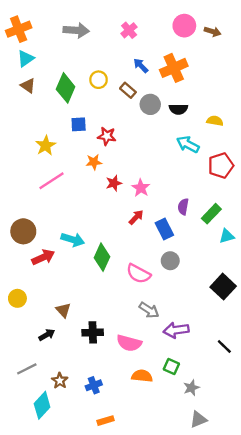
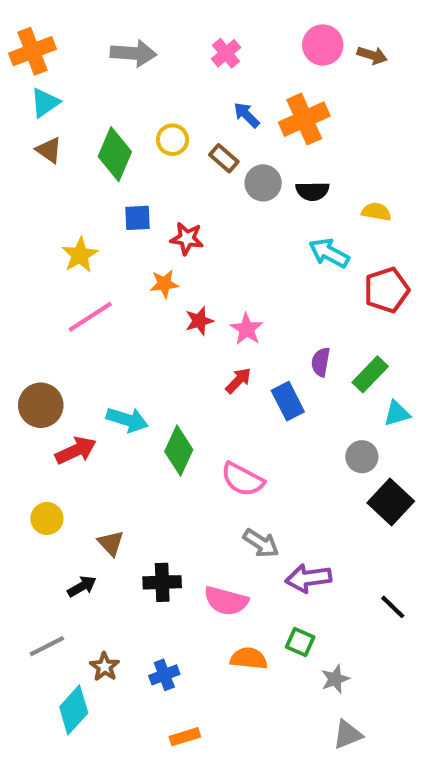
gray circle: (170, 261) -> (362, 457), moved
yellow circle: (17, 298) -> (47, 518), moved

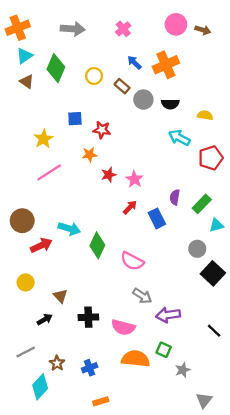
green diamond: (115, 154) -> (56, 68), moved
orange semicircle: (249, 658) -> (136, 359), size x1.4
gray triangle: (347, 735) -> (204, 400), moved, turned -30

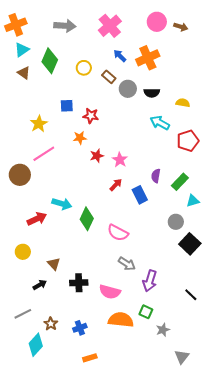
pink cross: (123, 29) -> (110, 26), size x1.6
brown circle: (22, 221) -> (20, 175), moved
purple arrow: (168, 315) -> (150, 281), turned -65

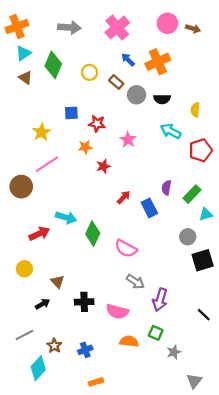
yellow semicircle: (183, 103) -> (195, 110), turned -96
pink star: (120, 160) -> (128, 140), moved
black square: (190, 244) -> (203, 260), turned 30
orange semicircle: (121, 320) -> (129, 341), size x0.7

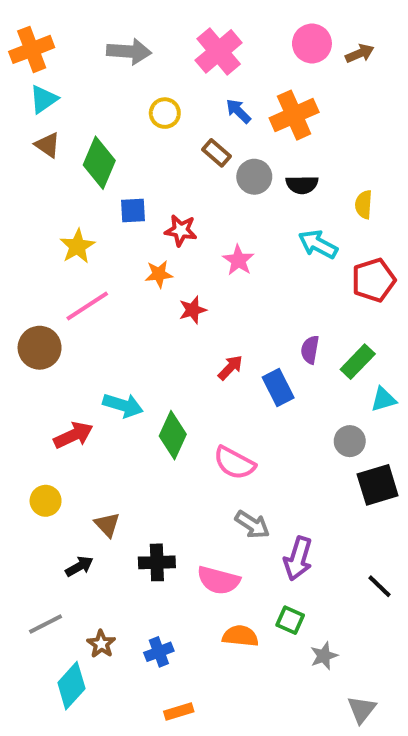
brown arrow: (193, 29) -> (360, 53), turned -40
green diamond: (53, 65) -> (99, 163), moved
yellow circle: (90, 72) -> (165, 113), moved

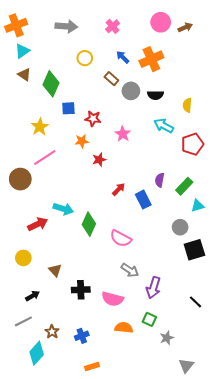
pink cross: (219, 51) -> (112, 26), size x0.6
black arrow: (79, 566) -> (33, 296), moved

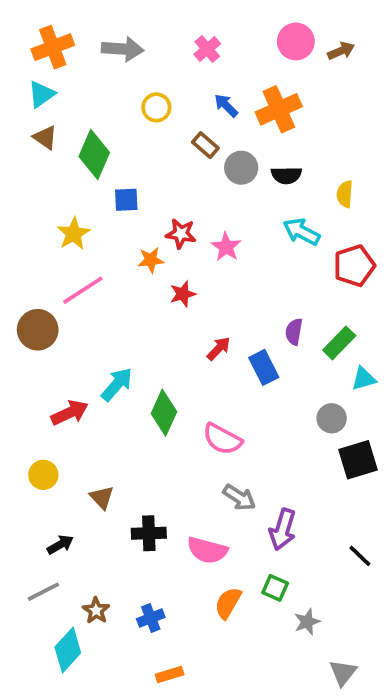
orange cross: (16, 25) -> (53, 47), moved
red star: (93, 119) -> (181, 234), moved
cyan arrow: (63, 209) -> (117, 384), turned -66
orange semicircle: (124, 328) -> (228, 603), turned -66

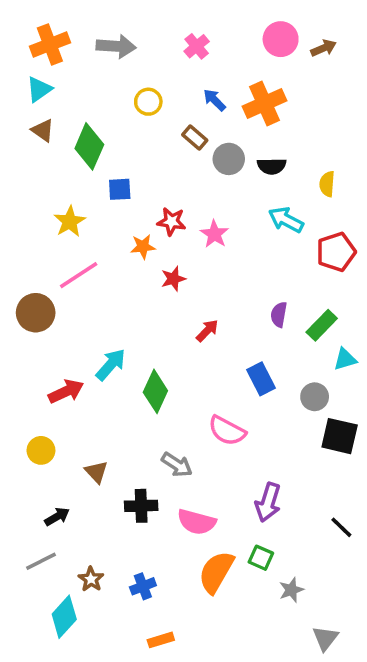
blue rectangle: (264, 367) -> (261, 379), moved
pink semicircle: (222, 439) -> (227, 431), moved
black square: (358, 460) -> (340, 436), turned 30
gray arrow: (239, 497) -> (177, 465), moved
orange semicircle: (228, 603) -> (216, 572), size x1.4

